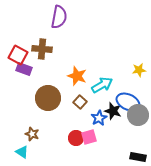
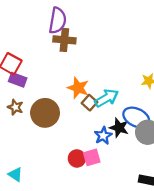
brown cross: (42, 49) -> (64, 40), moved
brown square: (80, 102) -> (89, 103), moved
brown star: (32, 134) -> (15, 107), moved

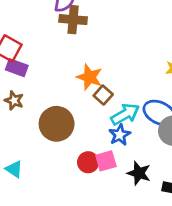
cyan arrow: (107, 98) -> (125, 114), moved
brown circle: (45, 113) -> (57, 124), moved
black star: (119, 128) -> (139, 173), moved
cyan triangle: (15, 174) -> (14, 169), moved

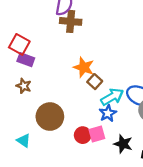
brown circle: (57, 124) -> (50, 117), moved

